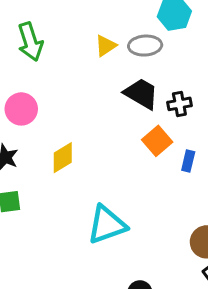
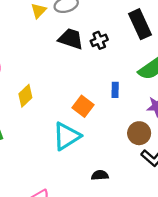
orange square: (157, 141) -> (83, 106), moved
blue rectangle: (188, 161) -> (115, 90), moved

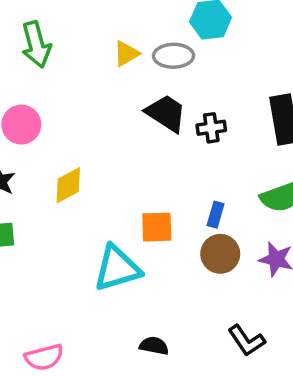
orange square: (83, 106) -> (157, 227), turned 36
brown circle: (139, 133) -> (220, 254), moved

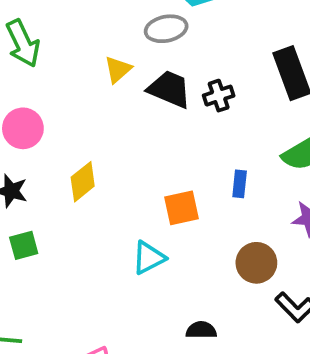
yellow triangle: (126, 54) -> (118, 70), moved
brown circle: (220, 254) -> (256, 263), moved
cyan triangle: (117, 268) -> (149, 258), size x0.7

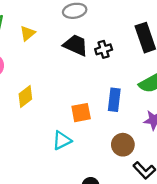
yellow triangle: (118, 70) -> (28, 33), moved
blue rectangle: (240, 184) -> (114, 100), size x1.5

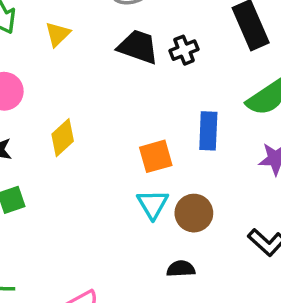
cyan triangle: (62, 140) -> (153, 204), moved, turned -30
brown circle: (123, 145) -> (194, 213), moved

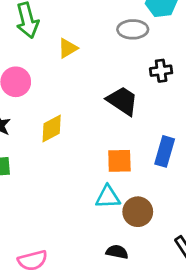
black trapezoid: (138, 47) -> (122, 101), moved
black cross: (184, 50) -> (161, 71), moved
cyan triangle: (153, 204) -> (108, 197), turned 44

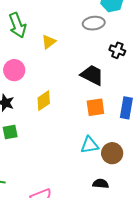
black cross: (161, 71) -> (117, 50), turned 35
orange square: (119, 161) -> (95, 107), moved

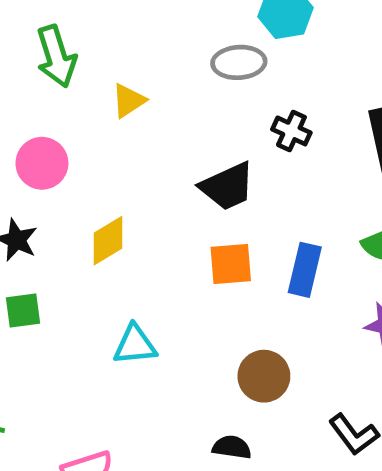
black trapezoid: (92, 75) -> (227, 186), turned 125
cyan triangle: (90, 145) -> (135, 345), moved

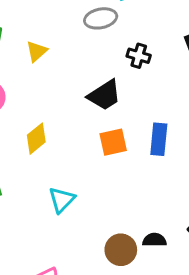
cyan triangle: (135, 345) -> (62, 200), turned -32
brown circle: (264, 376) -> (121, 250), moved
black semicircle: (232, 447) -> (154, 240), moved

